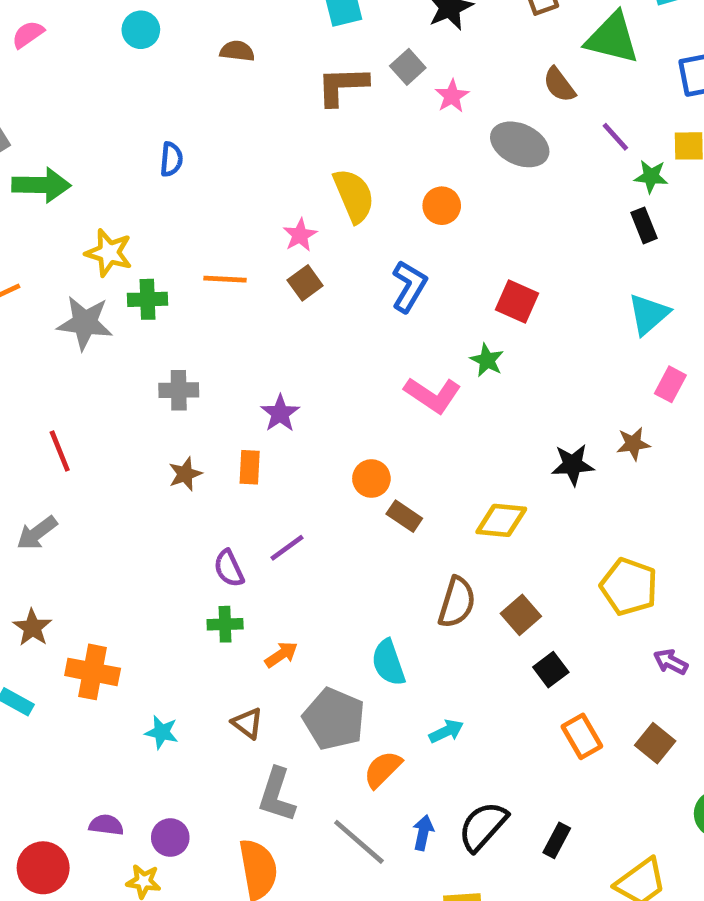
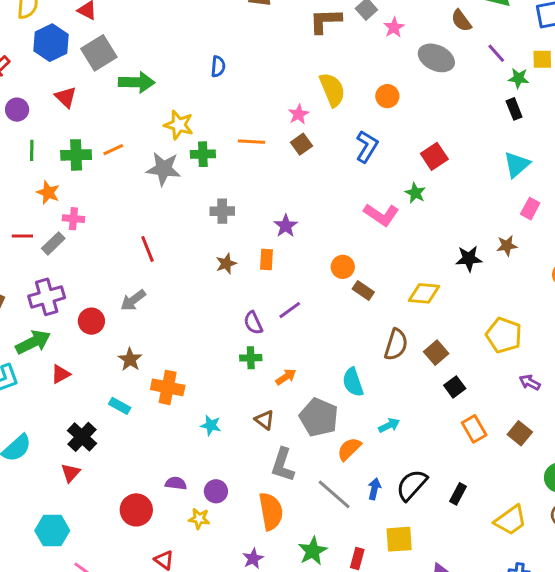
red square: (517, 302) -> (434, 156), turned 32

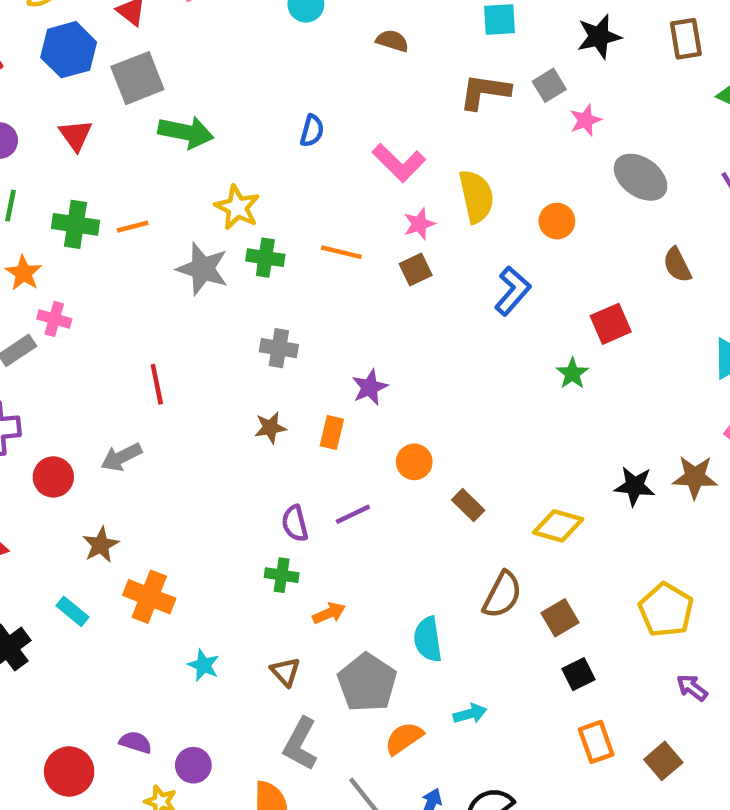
brown semicircle: (461, 21) -> (677, 265), moved
pink L-shape: (381, 215) -> (399, 163), moved
brown star: (507, 246) -> (695, 477), size x1.4
orange circle: (343, 267) -> (414, 462), moved

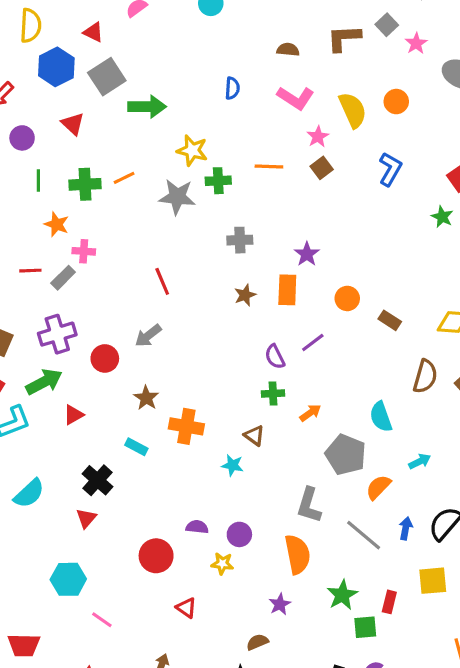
brown semicircle: (392, 41) -> (288, 50), moved
orange circle: (557, 221) -> (396, 102), moved
orange rectangle: (332, 432) -> (287, 290), size x1.4
brown triangle: (285, 672) -> (254, 436), moved

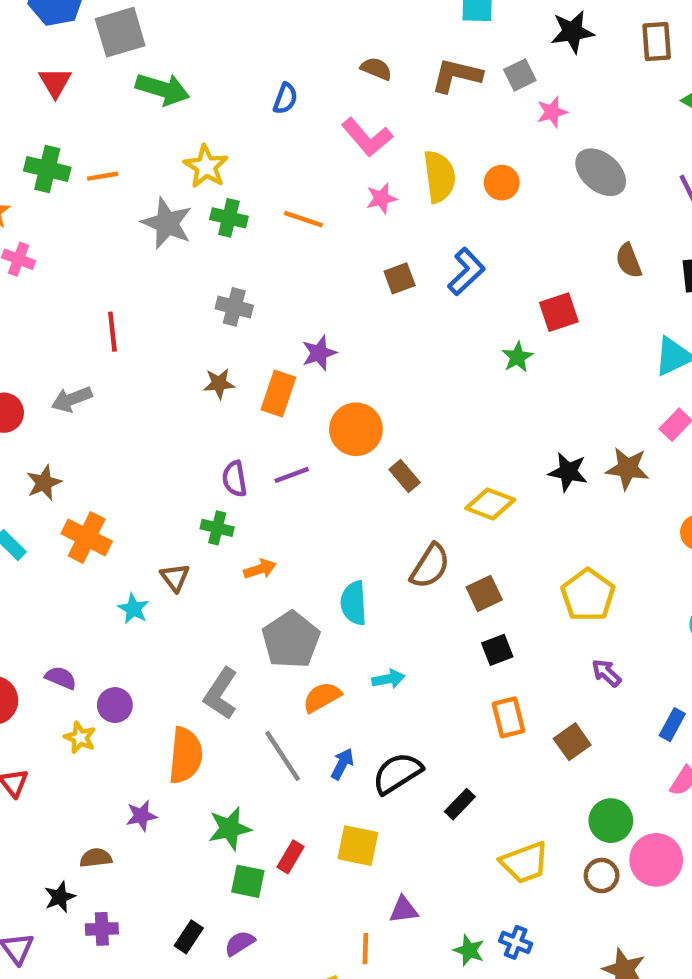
brown square: (322, 168) -> (400, 278), moved
orange circle: (347, 298) -> (356, 429), size x1.5

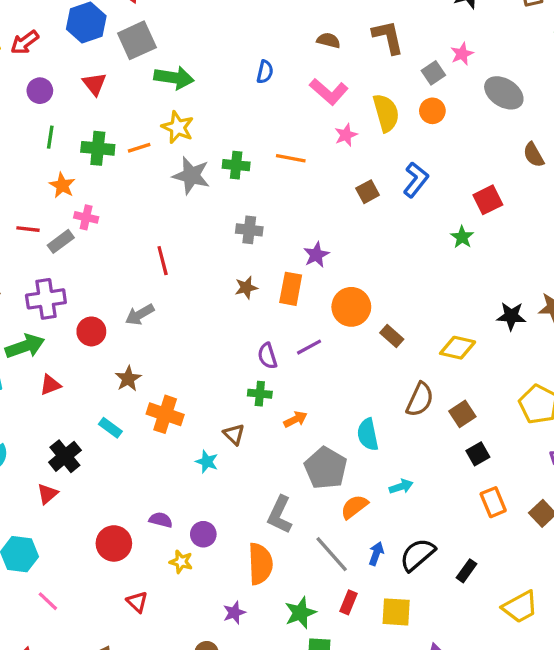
brown L-shape: (456, 75) -> (388, 37), turned 72
gray square: (520, 75) -> (433, 73), moved
yellow star: (206, 167) -> (178, 127), moved
red rectangle: (290, 857) -> (348, 602), moved

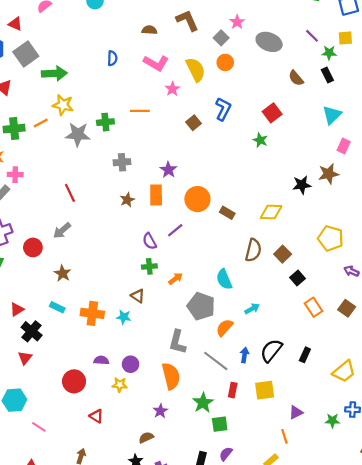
red triangle: (50, 385) -> (17, 310), moved
orange cross: (165, 414) -> (92, 313), moved

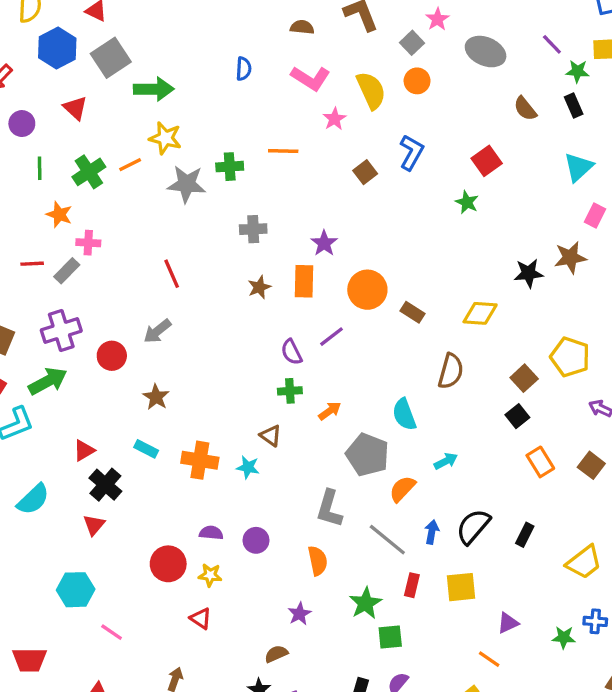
green cross: (14, 129) -> (89, 172), turned -30
brown square: (283, 254) -> (524, 378), moved
orange semicircle: (171, 376) -> (318, 561), size x0.7
yellow star: (120, 385) -> (210, 575), moved
orange line: (284, 436) -> (489, 659), turned -40

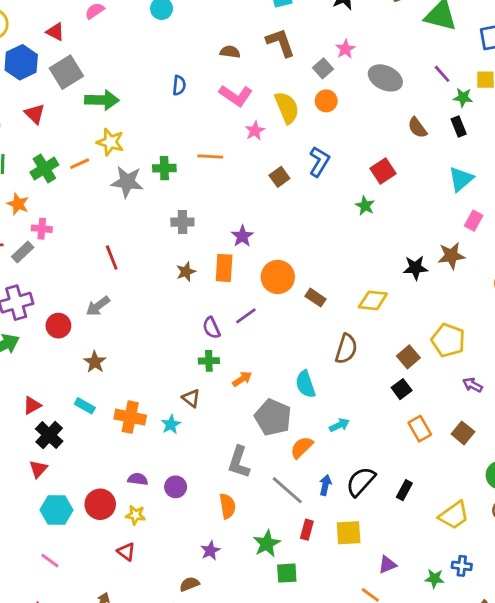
cyan star: (248, 467) -> (171, 425), turned 30
cyan hexagon: (76, 590) -> (56, 510), moved

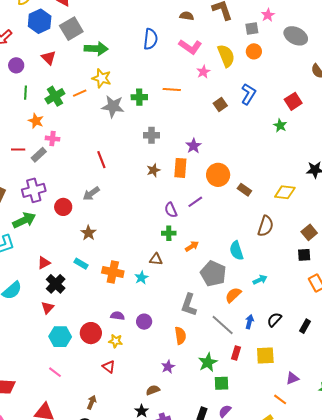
gray square: (323, 68) -> (252, 29), turned 32
blue semicircle: (179, 85) -> (150, 39), size x1.5
black square: (402, 389) -> (304, 255), turned 32
brown triangle: (191, 398) -> (156, 259), turned -32
black semicircle: (361, 482) -> (274, 320), size x0.7

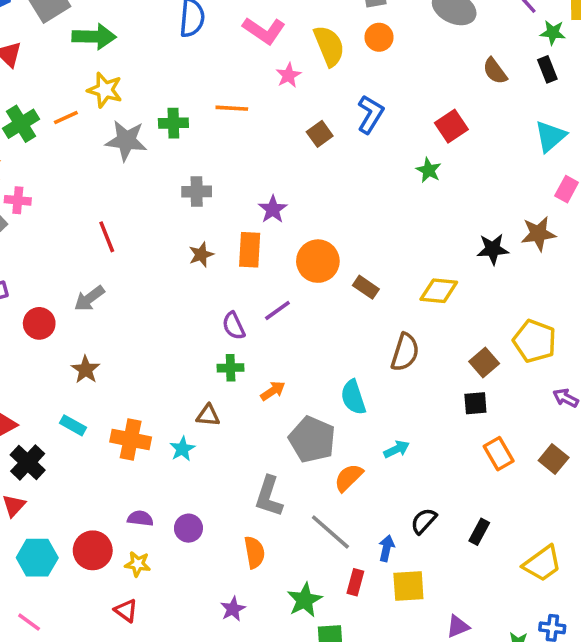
blue arrow: (249, 322) -> (386, 548), moved

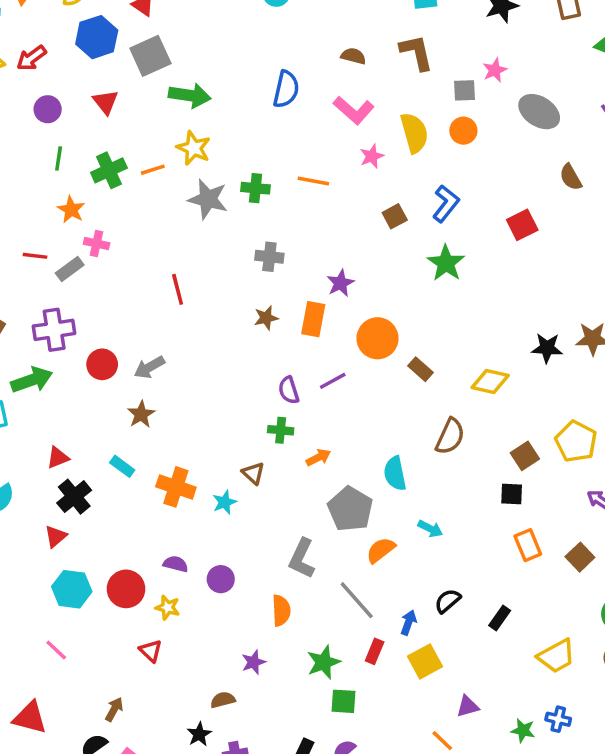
green star: (429, 170) -> (446, 263), moved, size x1.5
gray arrow: (89, 298) -> (149, 367), moved
brown triangle: (208, 415) -> (253, 473), turned 30
cyan arrow: (397, 449) -> (430, 529), turned 45
yellow square: (408, 586) -> (425, 661), turned -32

